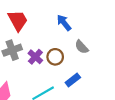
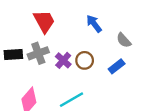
gray semicircle: (82, 47) -> (124, 40), moved
blue rectangle: (73, 80) -> (117, 66), moved

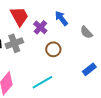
purple cross: (63, 60) -> (40, 27), moved
blue rectangle: (117, 66) -> (89, 69), moved

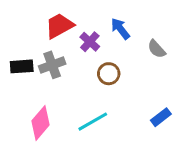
red trapezoid: (19, 16) -> (59, 26), turned -90
blue rectangle: (89, 69) -> (161, 117), moved

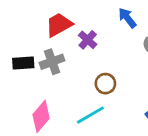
blue arrow: (120, 29) -> (127, 18), moved
brown circle: (109, 74) -> (105, 84), moved

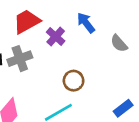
blue arrow: (127, 18) -> (86, 23), moved

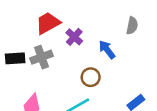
blue arrow: (86, 23) -> (107, 50), moved
gray semicircle: (119, 43) -> (132, 26), moved, turned -126

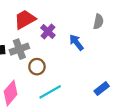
brown circle: (91, 77) -> (37, 67), moved

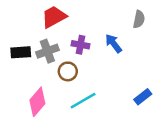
purple cross: (48, 32) -> (80, 45), moved, turned -32

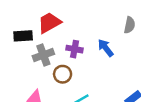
black rectangle: (21, 52) -> (23, 36), moved

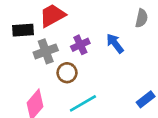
purple cross: (75, 49) -> (80, 45), turned -35

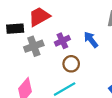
brown circle: (67, 73) -> (71, 64), moved

